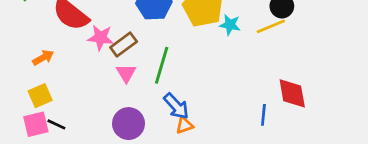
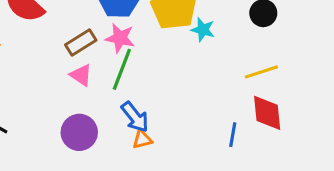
yellow line: (271, 26) -> (261, 72), moved
pink star: (101, 38) -> (120, 38), moved
pink triangle: (126, 73) -> (81, 75), turned -30

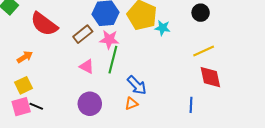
brown rectangle: (81, 42) -> (83, 34), moved
blue arrow: (135, 117) -> (137, 85), moved
blue line: (233, 135) -> (191, 105), moved

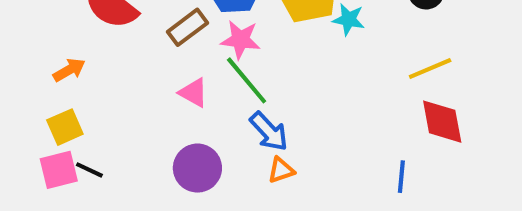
green line: (113, 60) -> (247, 80), turned -56
blue arrow: (137, 85) -> (269, 131), moved

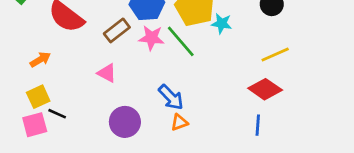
green line: (247, 80) -> (181, 41), moved
pink triangle: (193, 93) -> (107, 73), moved
red diamond: (442, 122) -> (265, 89), moved, turned -44
black line: (89, 170) -> (57, 114), moved

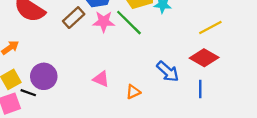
pink triangle: (107, 73) -> (101, 79), moved
blue arrow: (171, 97) -> (168, 71), moved
purple circle: (125, 122) -> (44, 76), moved

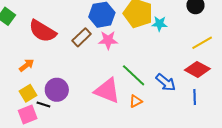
green line: (129, 23) -> (134, 75), moved
pink triangle: (101, 79) -> (107, 91), size x1.8

